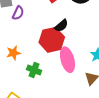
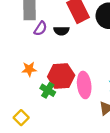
black semicircle: (61, 26) -> (61, 31), moved, turned 32
red hexagon: (52, 40) -> (61, 76), moved

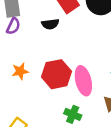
purple semicircle: (40, 28) -> (13, 26), moved
green cross: (48, 90) -> (73, 114), moved

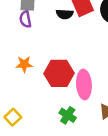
black semicircle: (50, 24) -> (65, 14), moved
purple semicircle: (13, 26) -> (25, 19), turned 133

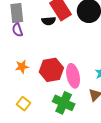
green cross: (68, 115) -> (64, 103), size x1.5
yellow square: (13, 117) -> (23, 104), moved

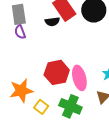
orange star: (22, 67) -> (21, 91), moved, size x1.6
yellow square: (23, 104) -> (41, 107), moved

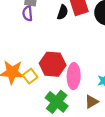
black semicircle: (52, 22) -> (63, 12), turned -80
yellow square: (41, 107) -> (30, 76), moved

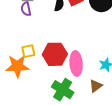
yellow square: (30, 76) -> (28, 51), moved, turned 32

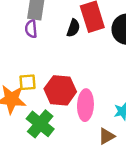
green cross: (63, 90) -> (40, 124), moved

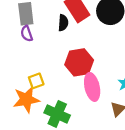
red hexagon: (60, 90) -> (79, 62), moved

